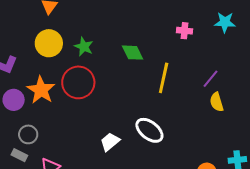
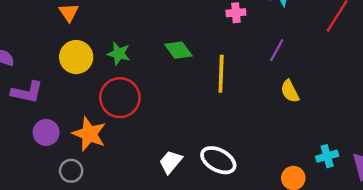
purple line: (211, 79) -> (277, 50), moved
orange star: (41, 90) -> (89, 134), moved
white ellipse: (149, 130) -> (218, 160), moved

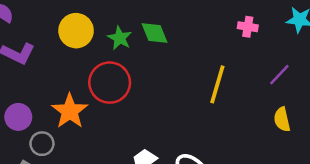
green diamond: (178, 50) -> (154, 33), moved
purple circle: (46, 132) -> (18, 117), moved

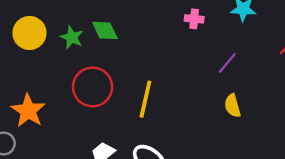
red circle: (110, 83) -> (93, 87), moved
yellow line: (217, 84) -> (145, 99), moved

